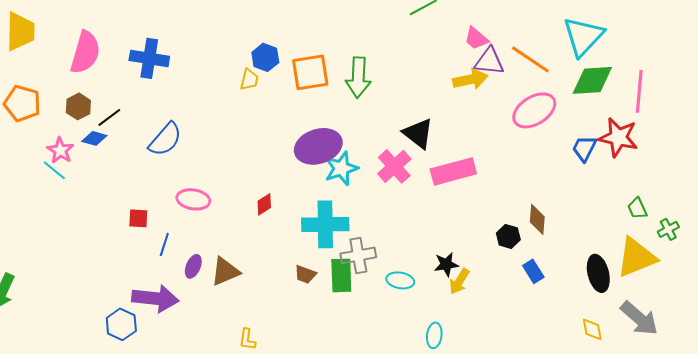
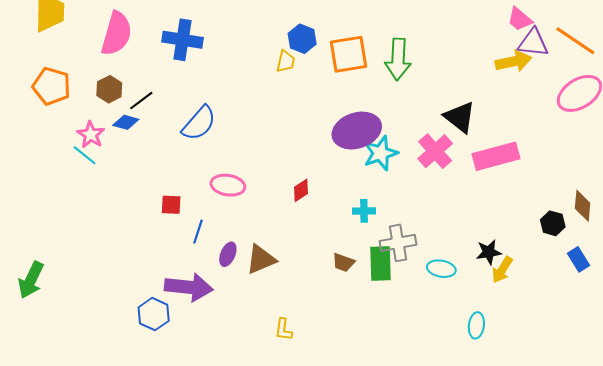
cyan cross: (325, 224) -> (364, 211), size x0.5

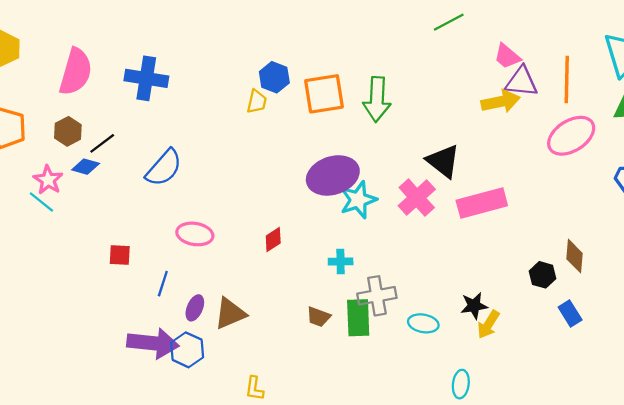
orange line: (575, 41) -> (567, 79), turned 57
red square: (171, 205) -> (120, 255), moved
blue hexagon: (154, 314) -> (187, 350), moved

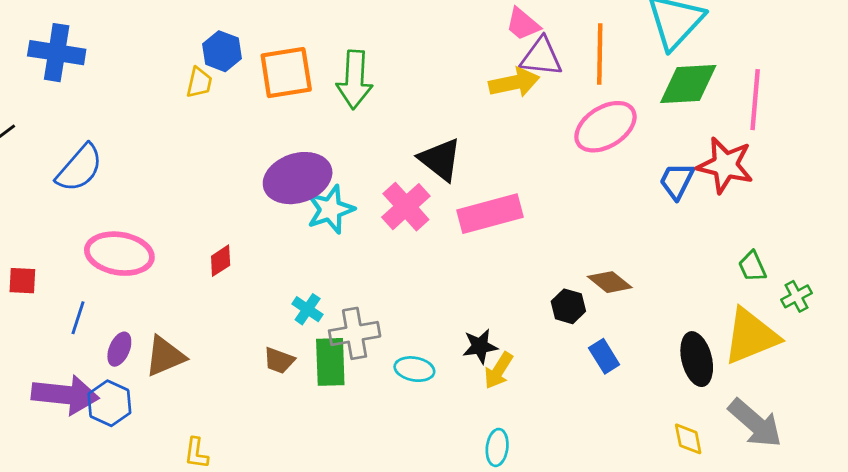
pink ellipse: (195, 234) -> (119, 254), size x1.4
brown diamond: (574, 256) -> (610, 282), turned -56
cyan cross: (341, 262) -> (308, 309), moved, turned 35
cyan ellipse: (461, 384) -> (497, 447), moved

